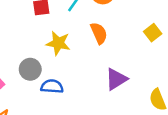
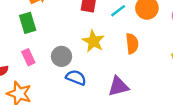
purple triangle: (116, 79) -> (118, 86), moved

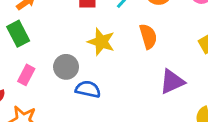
pink rectangle: (28, 57) -> (26, 75), turned 63
purple triangle: (118, 86) -> (172, 82), moved

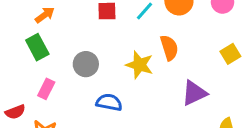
yellow star: (101, 42) -> (139, 65), moved
gray circle: (66, 67) -> (86, 64), moved

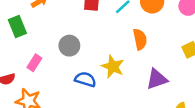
green rectangle: (37, 47) -> (17, 27), moved
yellow star: (139, 65) -> (113, 67), moved

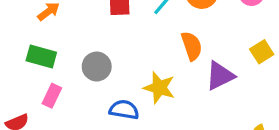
green rectangle: (17, 27) -> (41, 57), moved, turned -45
purple triangle: (157, 79) -> (220, 76), moved

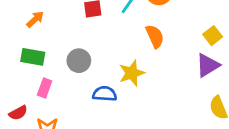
purple triangle: (220, 76) -> (208, 65), moved
yellow star: (159, 88) -> (132, 73), turned -30

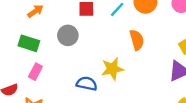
gray circle: (79, 61) -> (68, 35), moved

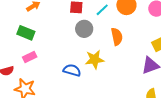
gray circle: (68, 35) -> (84, 29), moved
pink rectangle: (35, 72) -> (30, 57), turned 32

